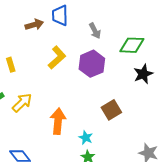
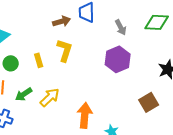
green diamond: (132, 45) -> (157, 22), moved
yellow L-shape: (57, 57) -> (65, 50), moved, turned -30
brown square: (111, 110) -> (149, 102), moved

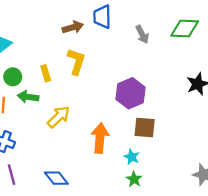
purple hexagon: (118, 59) -> (130, 93), moved
green arrow: (24, 94) -> (28, 97), moved, turned 42
brown square: (149, 102) -> (145, 127), moved, turned 36

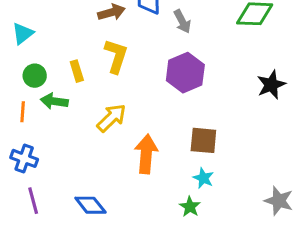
gray arrow: (142, 34) -> (182, 21), moved
purple hexagon: (130, 93) -> (185, 73), moved
yellow arrow: (59, 117) -> (112, 118), moved
cyan star: (132, 157) -> (203, 178), moved

